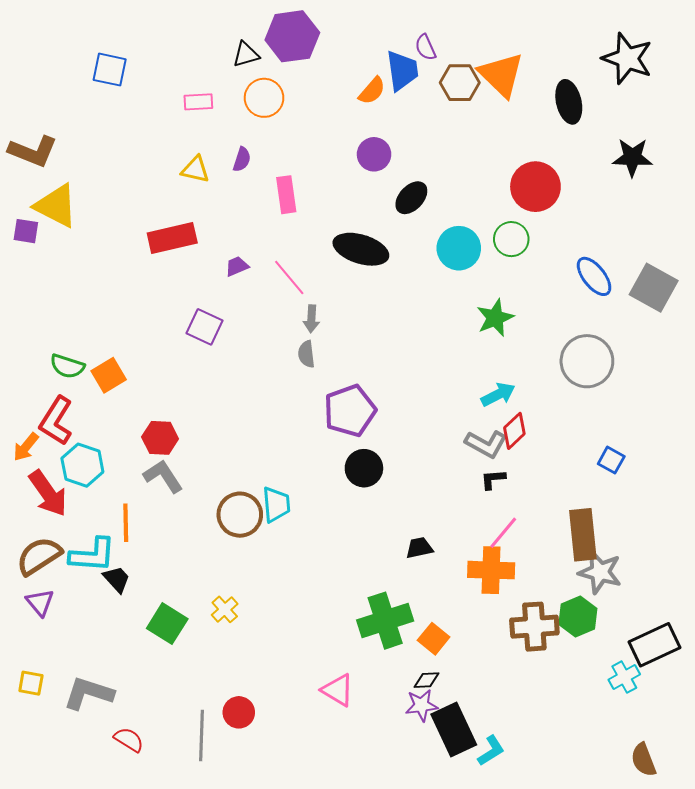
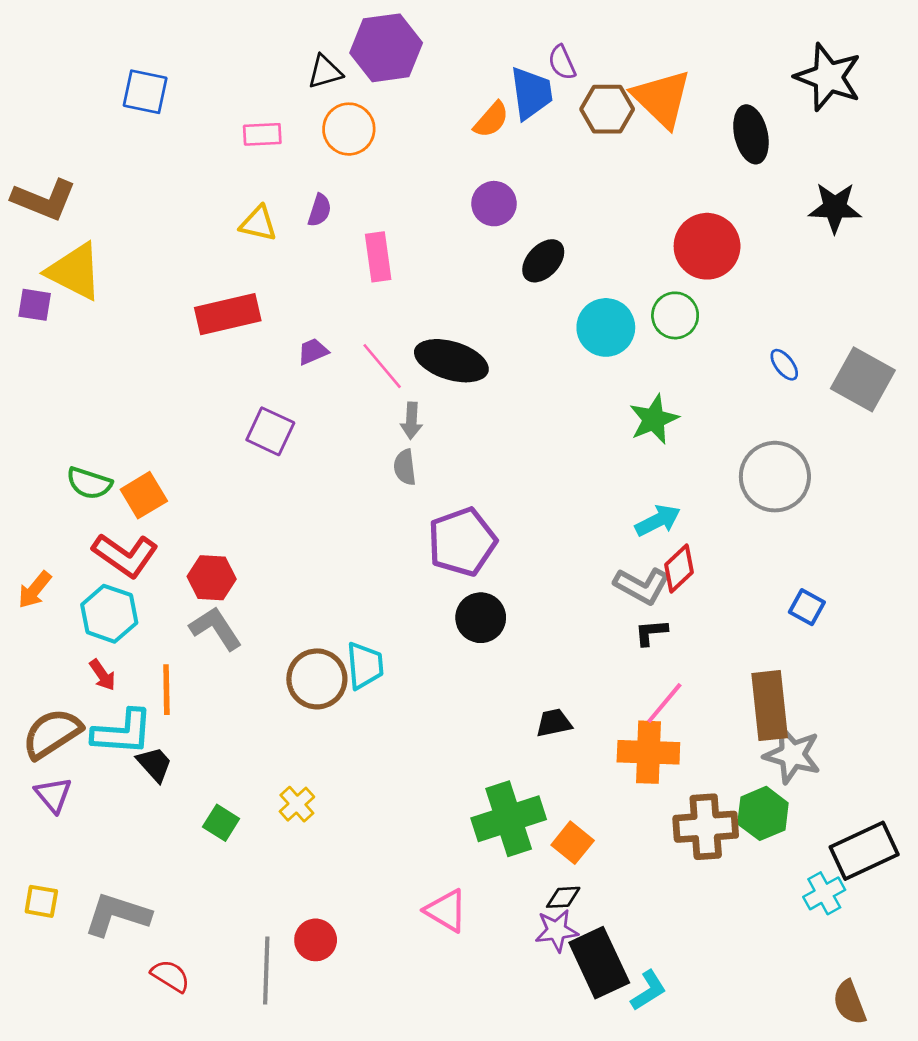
black ellipse: (361, 249) -> (451, 361), moved
blue ellipse: (594, 276) -> (784, 365), size x0.6
red L-shape: (56, 421) -> (125, 555), moved, turned -87
red arrow: (48, 493) -> (103, 675), moved, size x0.5
green square: (167, 624) -> (221, 823), size x0.7

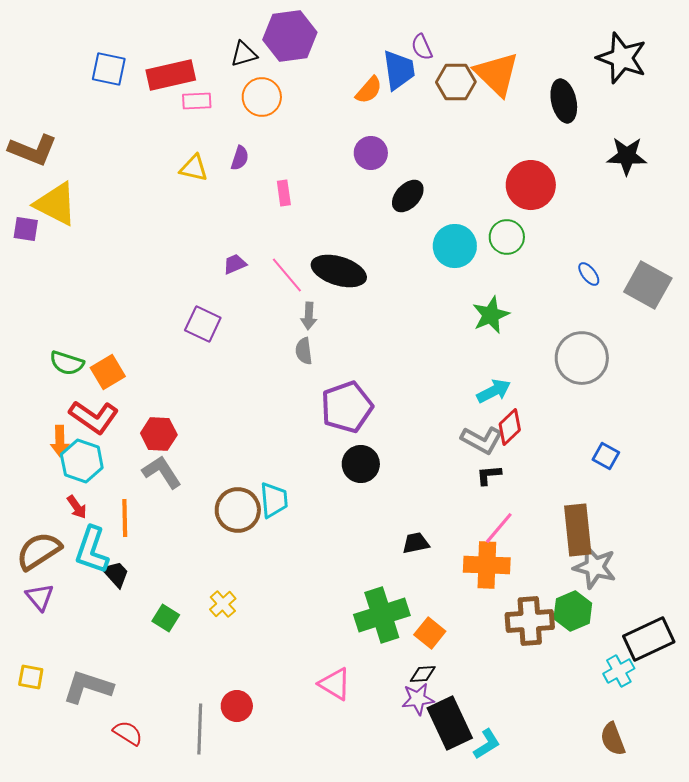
pink rectangle: (378, 257) -> (284, 193), size x0.7
red rectangle: (228, 314) -> (171, 75), moved
orange arrow: (35, 590) -> (60, 441), moved, turned -40
cyan L-shape: (123, 732) -> (92, 550), turned 105
brown semicircle: (850, 1003) -> (613, 739), moved

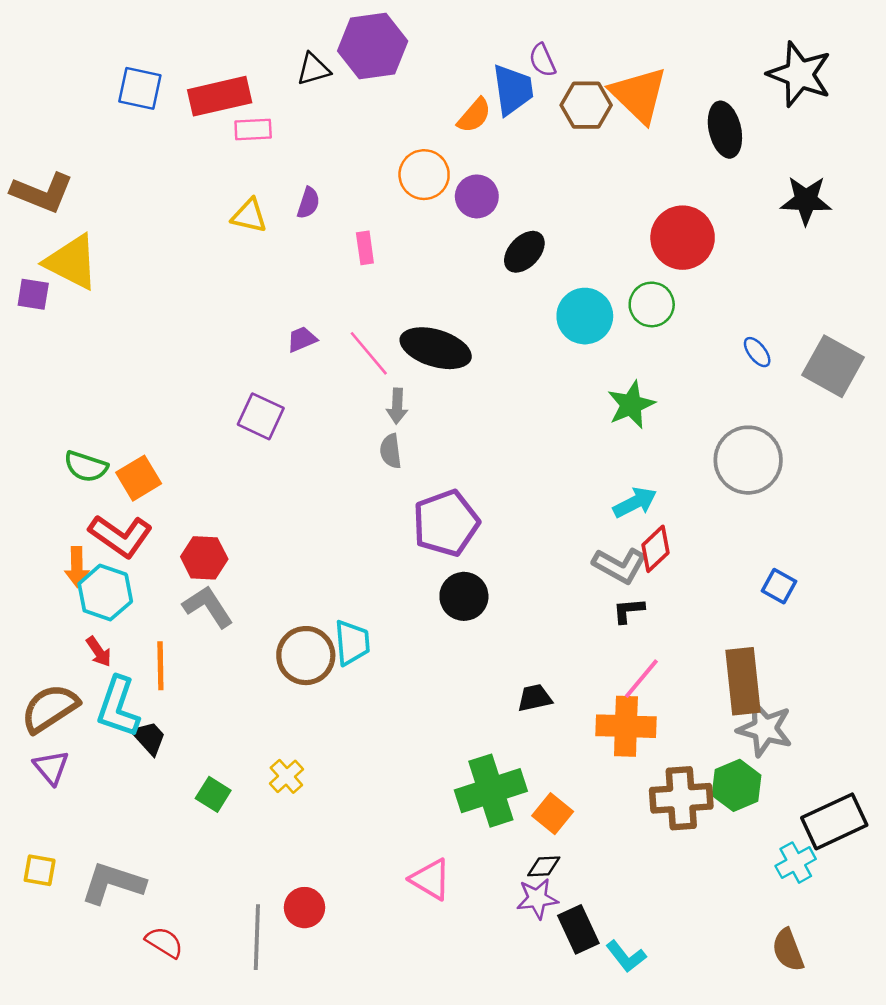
orange circle: (262, 97) -> (424, 175), moved
black rectangle: (450, 723) -> (578, 929), size x0.7
cyan L-shape: (487, 744) -> (626, 956), turned 84

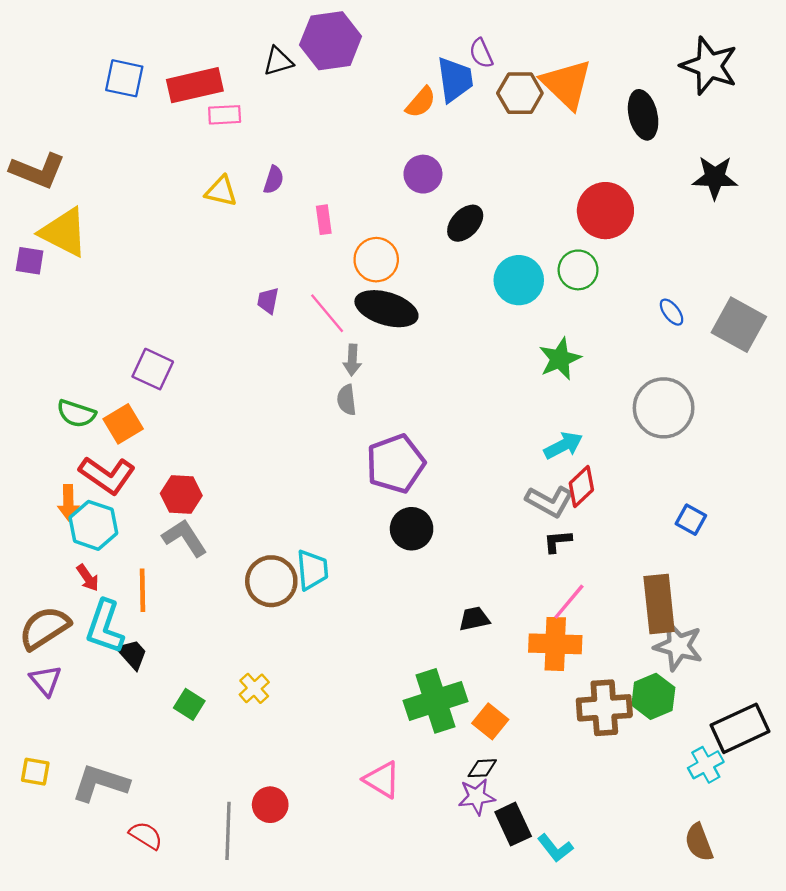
orange circle: (424, 175) -> (376, 260), moved
purple trapezoid: (302, 339) -> (268, 301), turned -56
purple square: (261, 416) -> (153, 369), moved

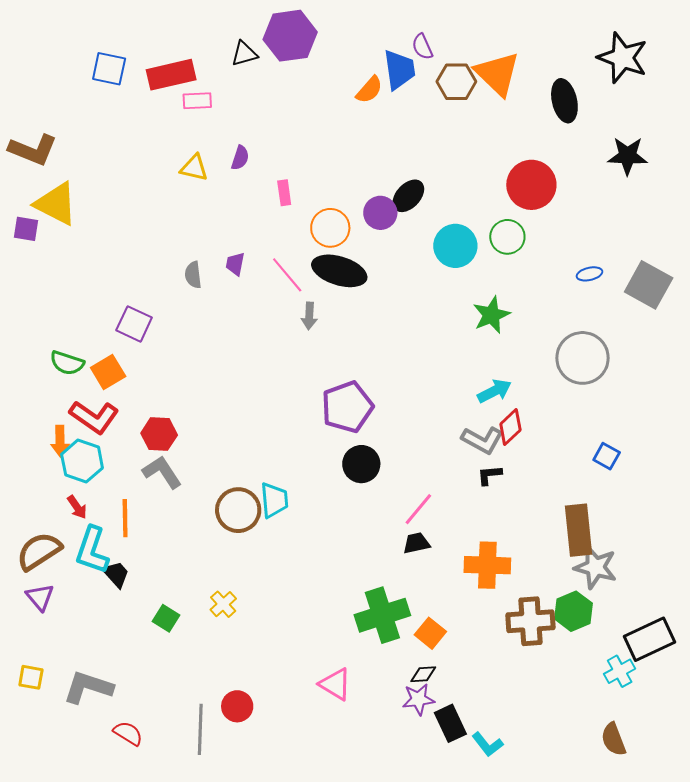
purple circle: (423, 174) -> (380, 213), moved
blue ellipse: (672, 312) -> (589, 274), turned -65
gray semicircle: (347, 400) -> (193, 275), moved
pink line: (569, 602) -> (418, 509), moved

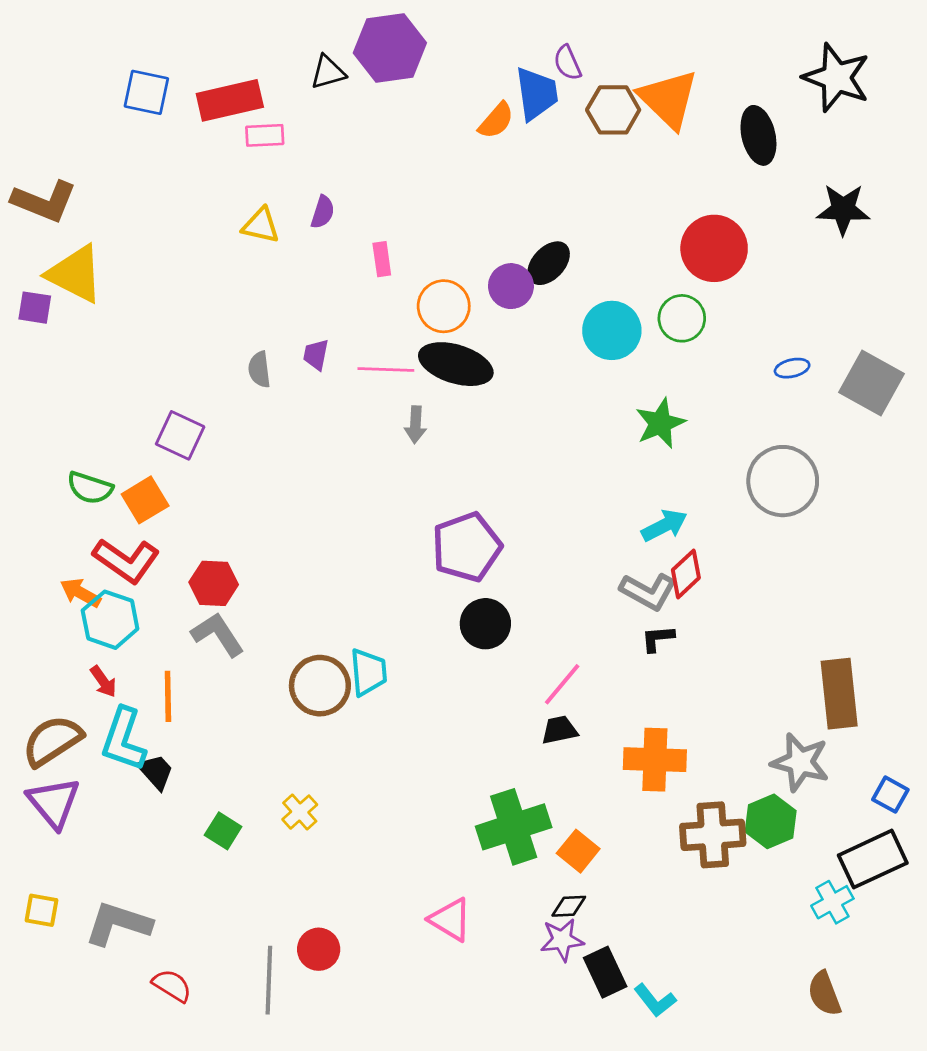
pink line: (287, 275) -> (386, 369), turned -48
orange arrow: (60, 441) -> (80, 593), turned 120
blue square: (607, 456) -> (890, 795), moved
brown rectangle: (578, 530) -> (839, 694), moved
purple triangle: (40, 597) -> (54, 803), size x1.4

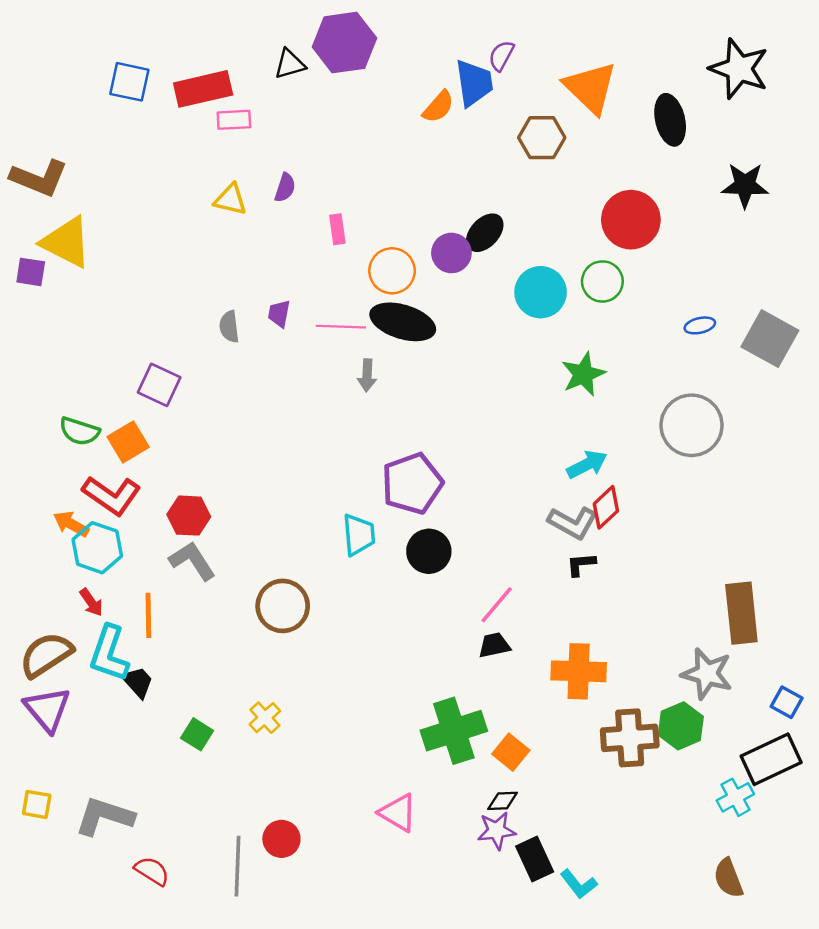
purple semicircle: (567, 63) -> (501, 56), turned 52
brown hexagon: (613, 110) -> (542, 138), moved
cyan trapezoid: (368, 672) -> (359, 535), moved

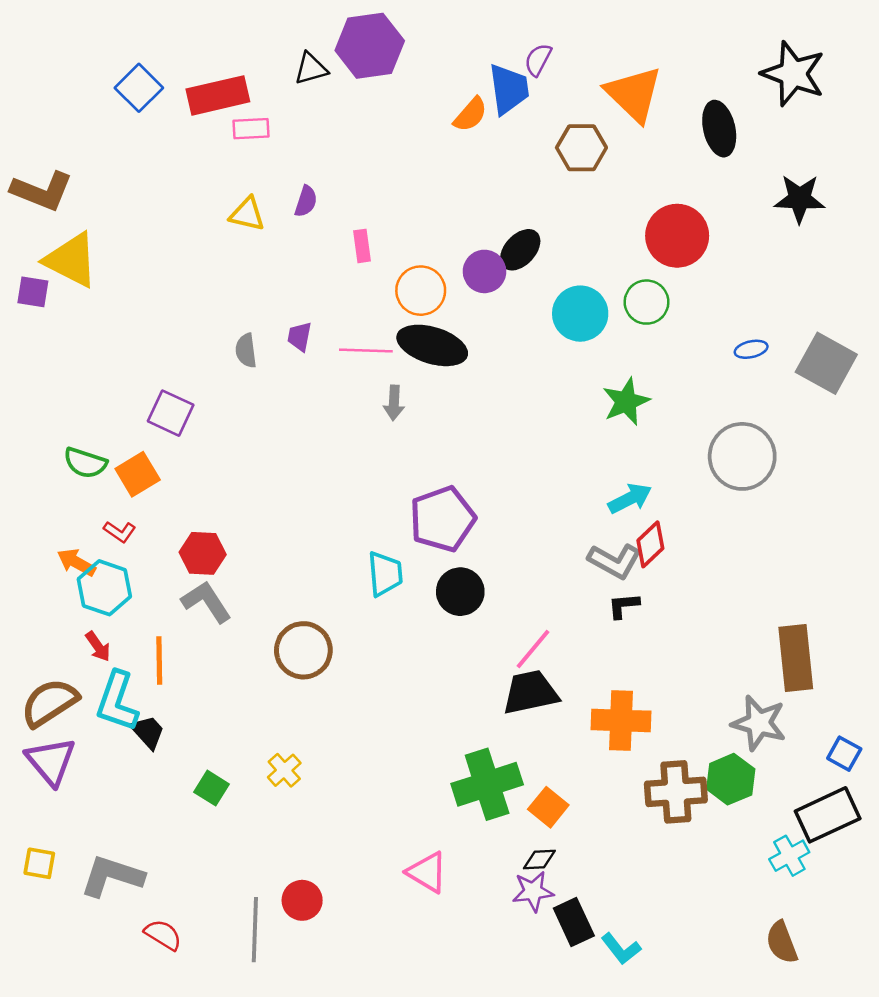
blue square: (129, 82) -> (139, 88), turned 33
red L-shape: (112, 495) -> (120, 532), size x0.5
black trapezoid: (494, 645) -> (530, 692), size x1.6

